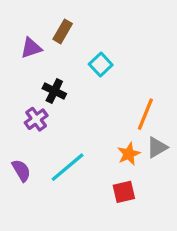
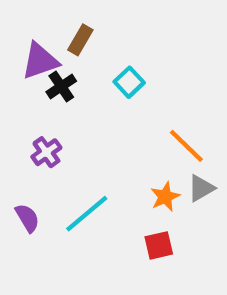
purple triangle: (31, 48) -> (40, 61), size x1.4
black cross: (54, 91) -> (61, 86), moved, turned 30
orange line: (145, 114) -> (186, 146), turned -68

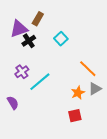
cyan line: (87, 214) -> (40, 82), moved

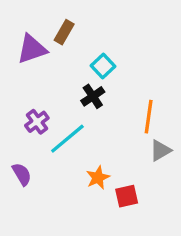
black cross: (29, 41) -> (93, 96), moved
orange line: (88, 69) -> (149, 117), turned 54
orange star: (78, 93) -> (98, 178), moved

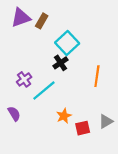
purple triangle: (32, 49) -> (21, 18), moved
cyan square: (103, 66) -> (67, 43), size x1.5
gray triangle: (160, 150) -> (106, 121), moved

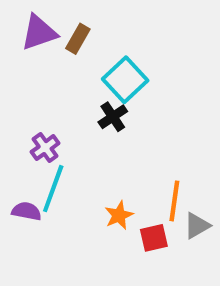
orange line: (97, 76) -> (174, 201), moved
cyan line: (44, 90) -> (53, 189), moved, turned -30
purple semicircle: (14, 114) -> (27, 211), turned -48

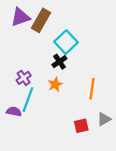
brown rectangle: (78, 39) -> (41, 20), size x1.5
orange line: (174, 201) -> (92, 89), moved
orange star: (119, 215) -> (55, 84), moved

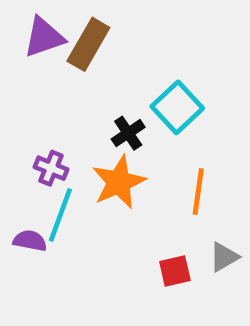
cyan square: (66, 42) -> (177, 107), moved
purple cross: (24, 78) -> (51, 168), turned -32
orange star: (55, 84) -> (119, 182), size x1.6

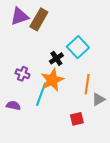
cyan line: (60, 215) -> (41, 94), moved
gray triangle: (224, 257) -> (98, 99), moved

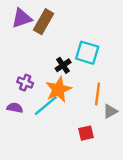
cyan square: (78, 47) -> (87, 53), turned -30
cyan line: (41, 94) -> (46, 106), turned 30
purple semicircle: (13, 106) -> (15, 108), moved

